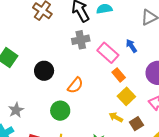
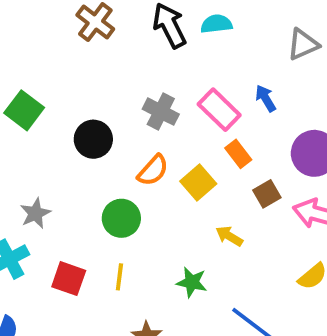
gray cross: (81, 40) -> (161, 112), moved, turned 36
yellow square: (126, 96) -> (198, 183), moved
brown square: (136, 124) -> (267, 194), moved

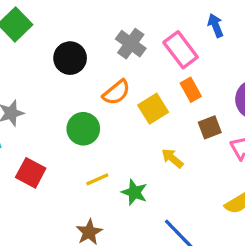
blue arrow: (266, 98) -> (216, 25), moved
yellow line: (119, 277) -> (97, 179), moved, turned 50

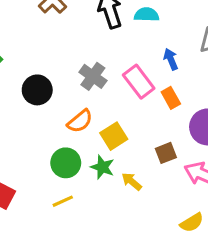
orange rectangle: (191, 90) -> (171, 98), moved
green circle: (83, 129) -> (66, 163), moved
green star: (134, 192) -> (102, 167), moved

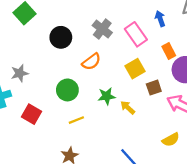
orange rectangle: (171, 98) -> (169, 51), moved
yellow square: (114, 136) -> (135, 69), moved
green circle: (66, 163) -> (67, 90), moved
green star: (102, 167) -> (107, 96), turned -30

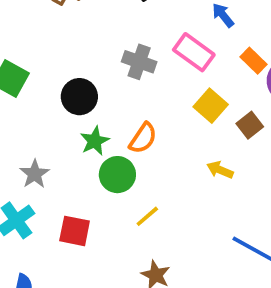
orange semicircle: (91, 62) -> (143, 138), moved
green star: (107, 96) -> (95, 141), moved

